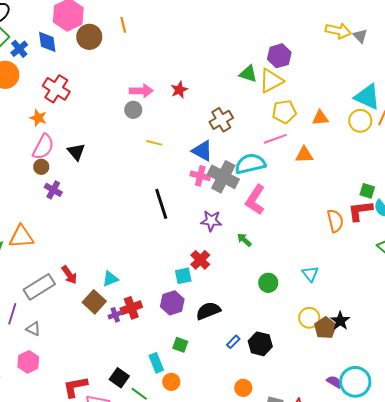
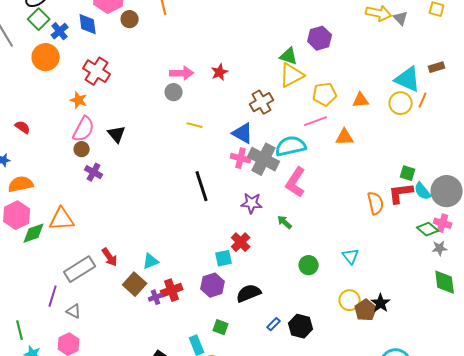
brown circle: (89, 37) -> (130, 19), size x0.7
yellow triangle: (271, 81) -> (292, 75), moved

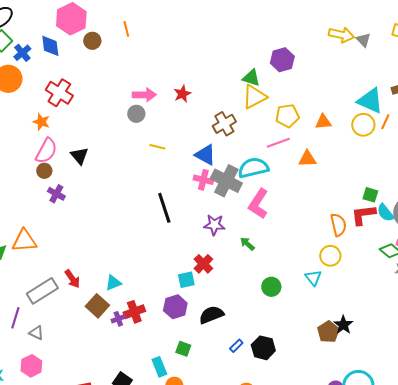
yellow circle: (350, 300) -> (330, 256), moved

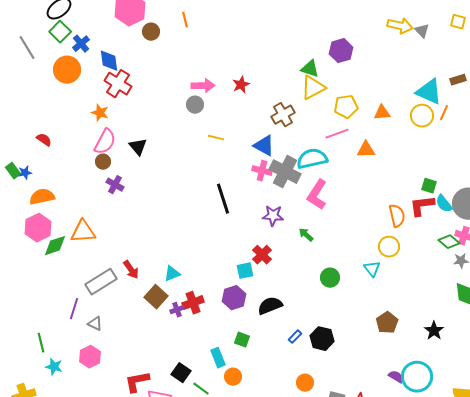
blue diamond: (50, 46) -> (109, 61), moved
black star: (343, 325) -> (434, 331), moved

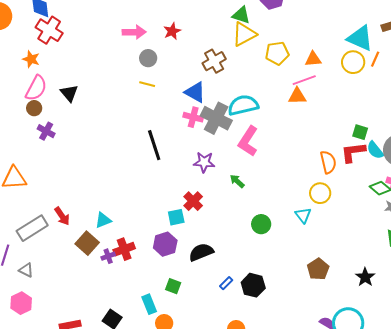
gray circle: (195, 105) -> (148, 58), moved
pink line: (337, 134) -> (304, 80), moved

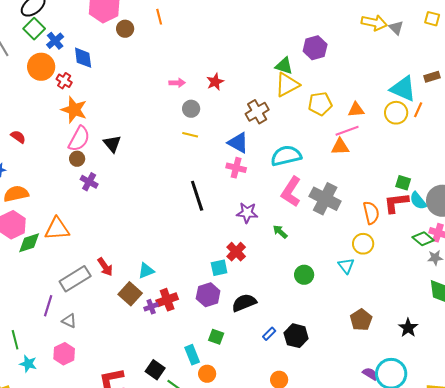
red cross: (49, 30) -> (64, 81), moved, size x0.6
pink arrow: (134, 32) -> (177, 83), size x0.7
orange star: (31, 59) -> (74, 110), size x1.5
gray cross: (216, 118) -> (325, 199), moved

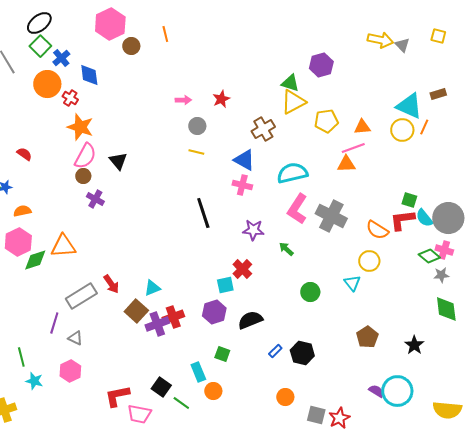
orange semicircle: (16, 194) -> (22, 211), size x0.7
orange semicircle: (371, 213) -> (377, 230), turned 135
purple cross: (151, 307) -> (157, 324), size x1.6

